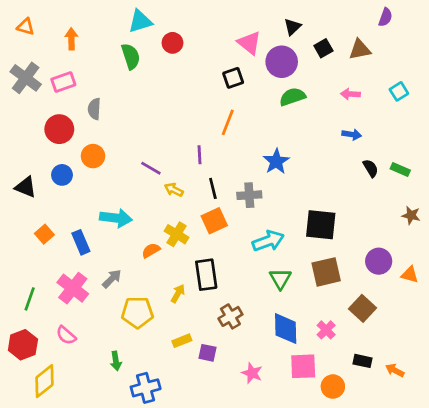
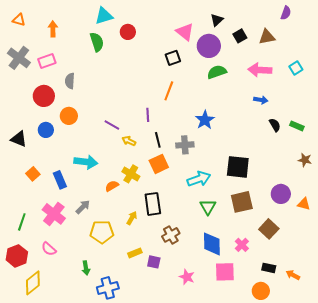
pink arrow: (350, 94) -> (260, 70), size x1.6
orange circle: (333, 387) -> (261, 291), moved

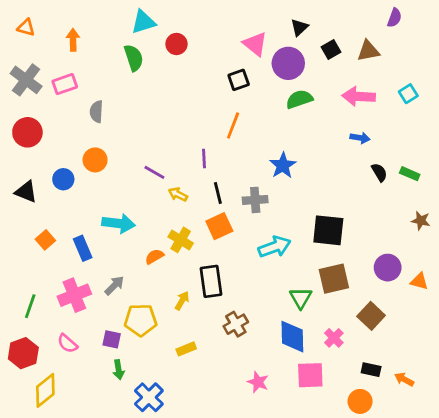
red circle: (44, 96) -> (27, 132), moved
green triangle: (208, 207) -> (301, 298), moved
pink cross: (54, 214) -> (74, 295), turned 30
purple square: (154, 262) -> (112, 339), moved
blue cross: (108, 288) -> (149, 397), turned -30

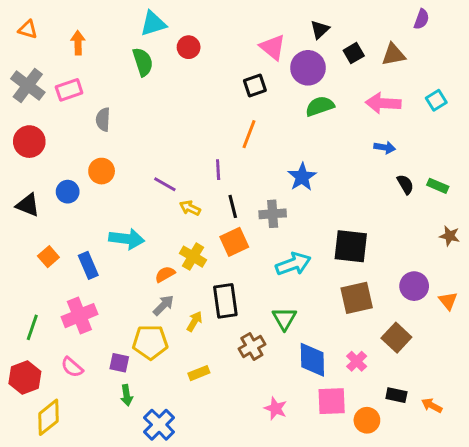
orange triangle: (419, 281) -> (448, 301), turned 36
gray arrow: (114, 285) -> (163, 305), moved
green triangle: (301, 298) -> (284, 319), moved
orange circle: (360, 401) -> (367, 420), moved

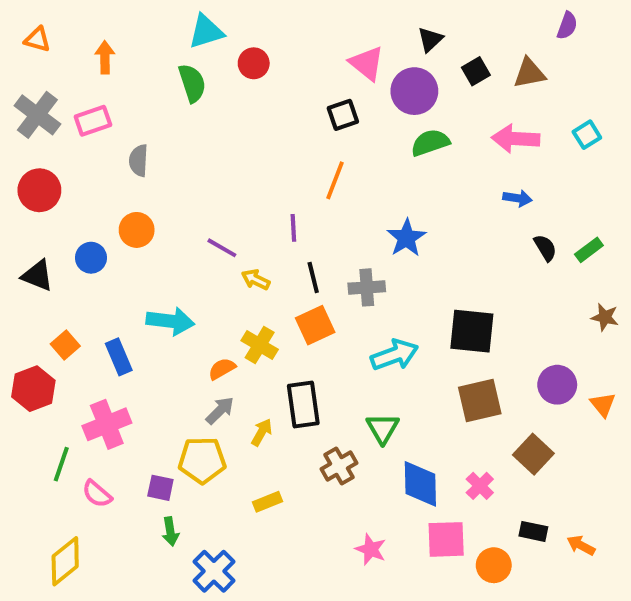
green rectangle: (438, 186) -> (589, 250), turned -60
green line: (32, 327) -> (61, 464), moved
red hexagon: (25, 377) -> (33, 389), moved

